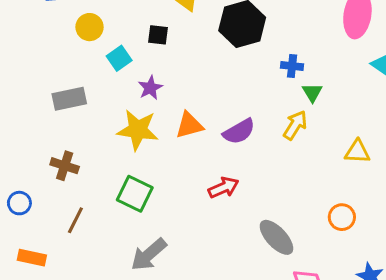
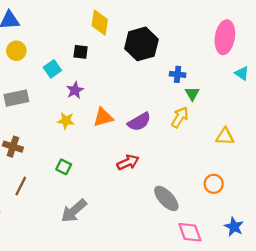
yellow circle: (90, 27) -> (16, 51), moved
yellow star: (138, 130) -> (66, 121), size x0.6
green square: (135, 194) -> (64, 167), size x0.6

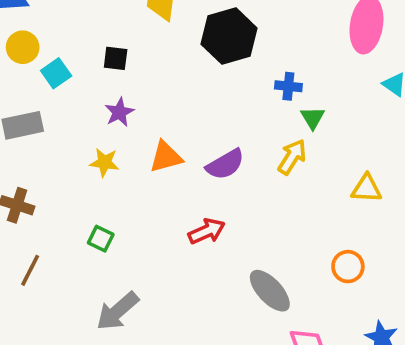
black square: (81, 52) -> (116, 58), moved
cyan square: (52, 69) -> (56, 73), moved

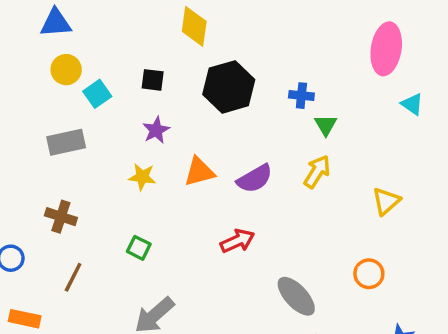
black hexagon: (229, 36) -> (229, 87), moved
blue cross: (288, 86) -> (301, 96), moved
green triangle: (313, 118) -> (326, 125), moved
yellow triangle: (366, 188) -> (386, 201), turned -44

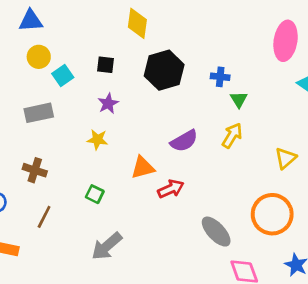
orange triangle: (199, 172) -> (143, 168), moved
orange circle: (369, 274) -> (272, 214), size x1.8

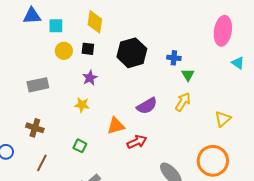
yellow diamond: (137, 23) -> (95, 22), moved
yellow circle: (39, 57) -> (64, 51), moved
cyan square: (63, 75) -> (56, 26), moved, turned 35

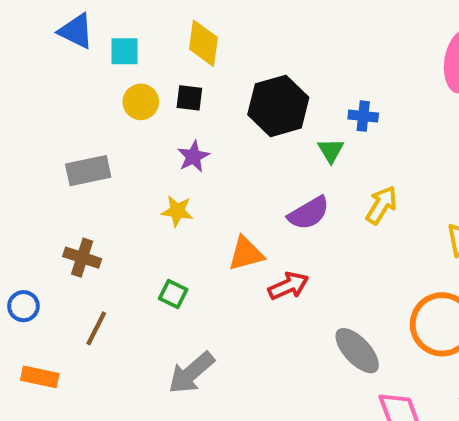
blue triangle: (32, 16) -> (76, 31), turned 30
green triangle: (188, 75) -> (331, 150), moved

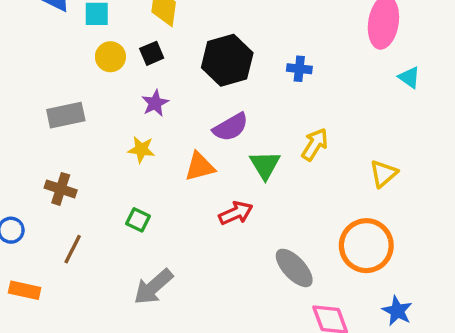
black square: (189, 98) -> (152, 53), turned -30
green triangle: (331, 150) -> (265, 165), moved, size x1.4
purple semicircle: (309, 213) -> (231, 127), moved
orange triangle: (246, 254) -> (200, 167), moved

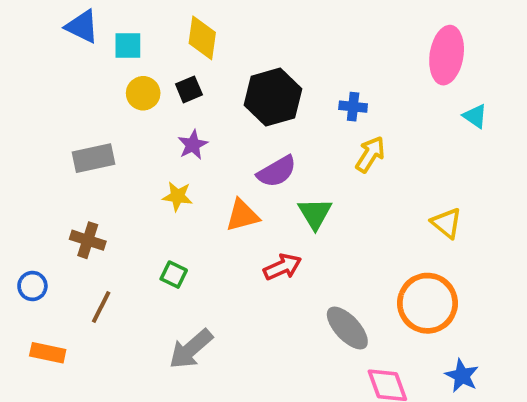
yellow arrow: (315, 144) -> (370, 154), moved
yellow triangle: (383, 174) -> (447, 223), turned -40

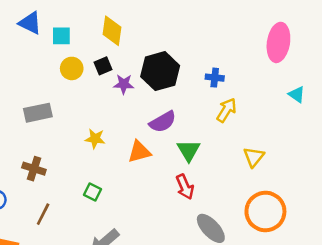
cyan triangle: (475, 116) -> (297, 94), moved
purple star: (193, 145) -> (124, 84), moved, turned 30
yellow triangle: (447, 223) -> (254, 157), moved, turned 30
red arrow: (282, 267) -> (185, 187), moved, turned 90

